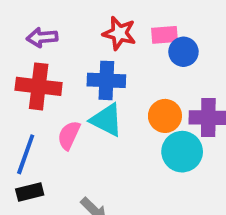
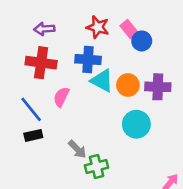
pink rectangle: (165, 35) -> (129, 29), turned 54
cyan triangle: (107, 120) -> (102, 81), moved
cyan circle: (182, 152) -> (136, 124), moved
blue line: (26, 154) -> (31, 109), turned -60

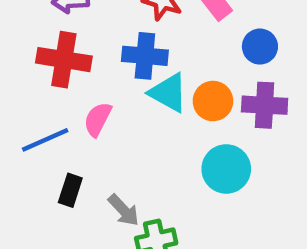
blue circle: (142, 41) -> (260, 47), moved
blue line: (31, 109) -> (45, 140), turned -76
black rectangle: (33, 135) -> (70, 190), moved, turned -60

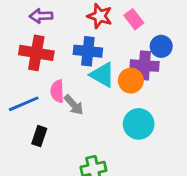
purple cross: (265, 105) -> (144, 66), moved
pink semicircle: (98, 119) -> (57, 91), turned -30
gray arrow: (124, 210) -> (74, 105), moved

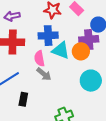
pink semicircle: (57, 91) -> (39, 59), moved

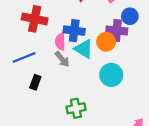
blue cross: (48, 36) -> (74, 31), moved
cyan triangle: (61, 50) -> (84, 49), moved

